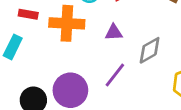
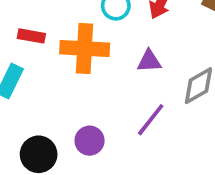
purple circle: (70, 90) -> (90, 141), size x0.6

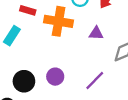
purple line: (151, 120) -> (95, 81), moved

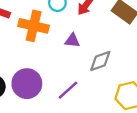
purple circle: (55, 77) -> (27, 84), size x1.6

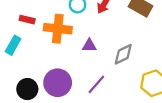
purple triangle: (72, 41) -> (89, 45), moved

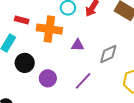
purple circle: (58, 83) -> (48, 78), size x0.7
black circle: (27, 89) -> (25, 63), moved

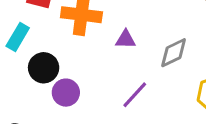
purple circle: (48, 78) -> (66, 93), moved

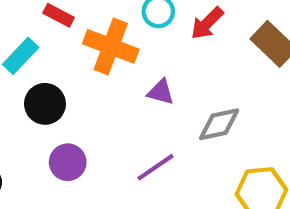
purple circle: (66, 93) -> (68, 162), moved

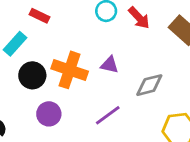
red arrow: (207, 23) -> (139, 18), turned -85
orange cross: (111, 46) -> (70, 70), moved

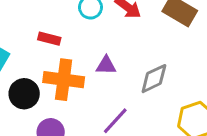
red rectangle: (39, 16) -> (49, 39), moved

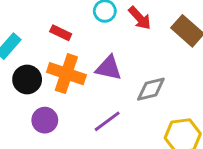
purple triangle: (106, 65) -> (109, 68), size x1.4

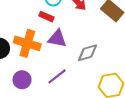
red rectangle: (61, 33) -> (46, 17), moved
purple circle: (45, 120) -> (22, 80), moved

